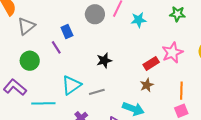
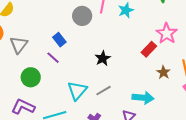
brown star: (147, 85) -> (163, 72), moved

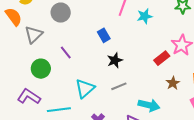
gray circle: (82, 16) -> (61, 13), moved
blue rectangle: (59, 40) -> (104, 35), moved
gray line: (104, 91) -> (119, 86), moved

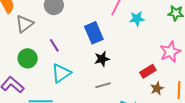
blue rectangle: (104, 35) -> (94, 33), size x1.5
red rectangle: (162, 58) -> (148, 71), moved
cyan triangle: (85, 88) -> (61, 73), moved

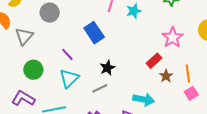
purple line: (54, 45) -> (67, 54), moved
black star: (102, 59) -> (107, 68), moved
gray line: (103, 85) -> (100, 88), moved

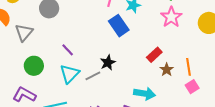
blue rectangle: (94, 33) -> (119, 26), moved
pink star: (173, 37) -> (171, 17), moved
gray line: (100, 88) -> (93, 76), moved

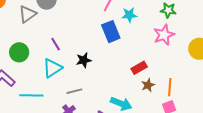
gray triangle: (24, 32) -> (27, 14), moved
black star: (108, 63) -> (84, 60), moved
gray line: (93, 76) -> (74, 91), moved

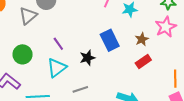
blue rectangle: (111, 32) -> (110, 40), moved
brown star: (148, 85) -> (142, 39), moved

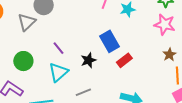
pink star: (166, 27) -> (165, 25), turned -30
brown star: (142, 39) -> (169, 55), moved
red rectangle: (143, 61) -> (124, 60), moved

